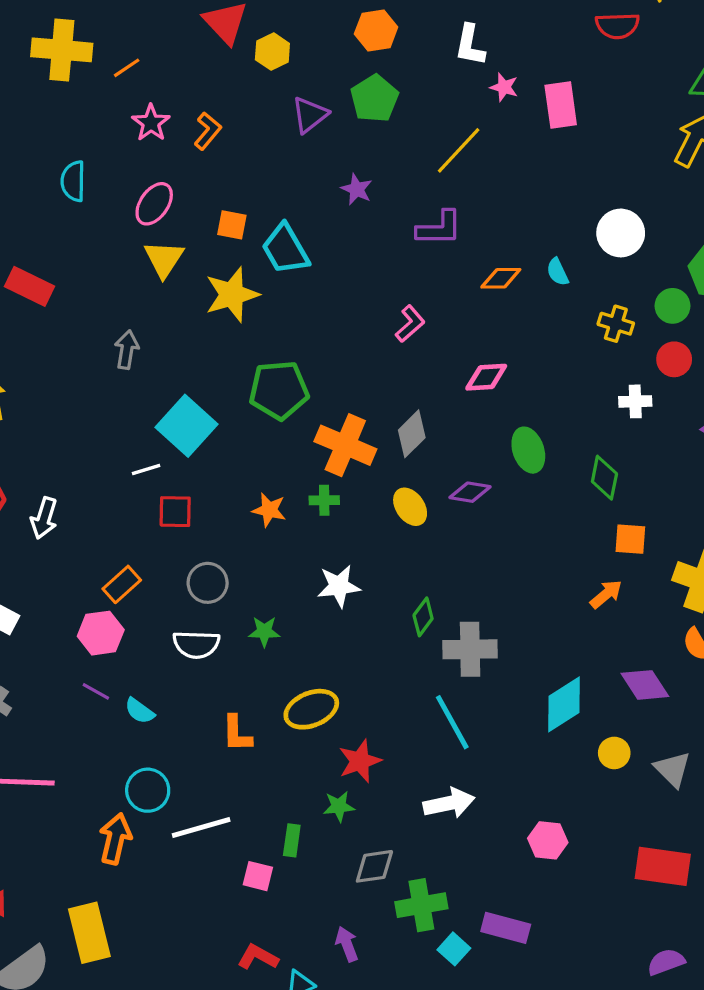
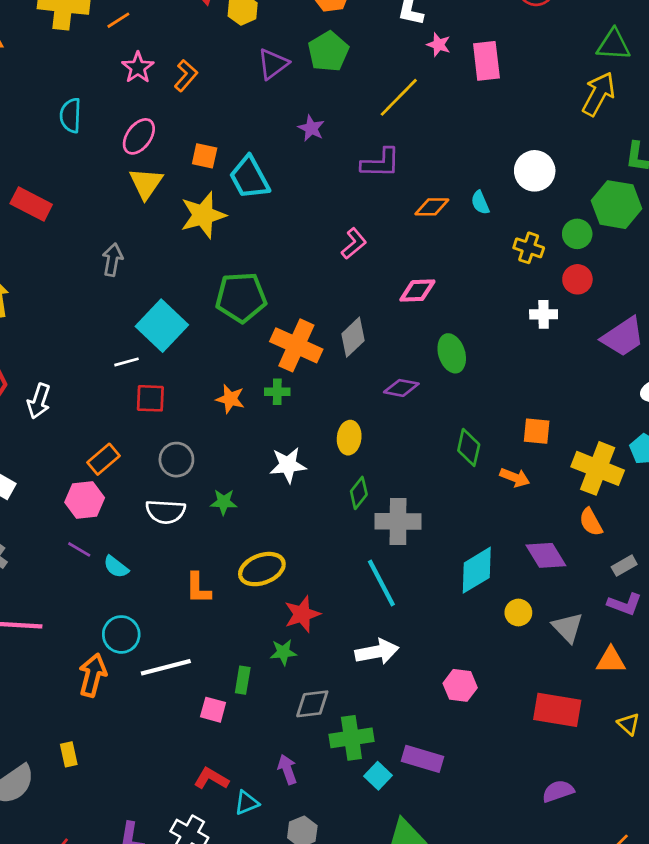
green diamond: (604, 478) -> (469, 447), moved
yellow ellipse: (410, 507) -> (349, 438), moved, turned 40
orange arrow: (606, 594) -> (515, 477), turned 60
yellow rectangle: (89, 933) -> (69, 754), size x0.5

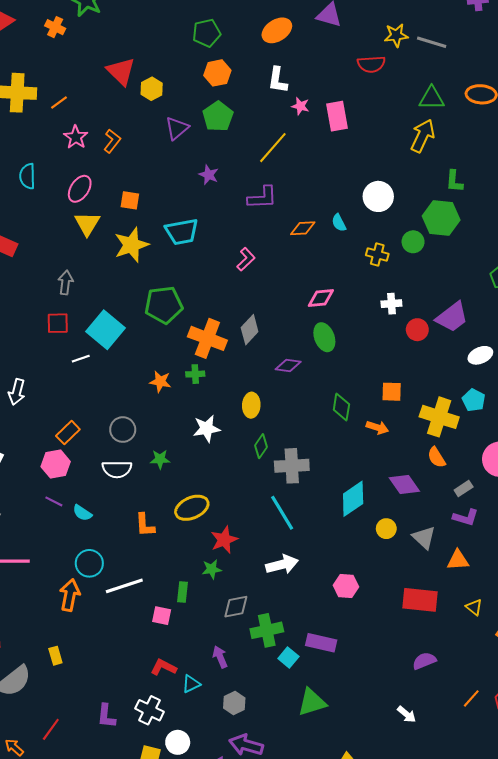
cyan trapezoid: (249, 178) -> (182, 232), moved, turned -68
red circle: (577, 279) -> (417, 330), moved
pink diamond: (417, 291) -> (321, 298), moved
red square: (150, 398) -> (58, 323), moved

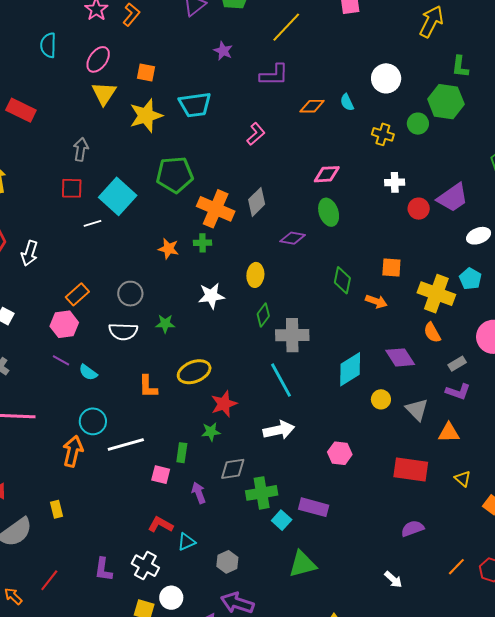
purple arrow: (220, 657) -> (199, 493), moved

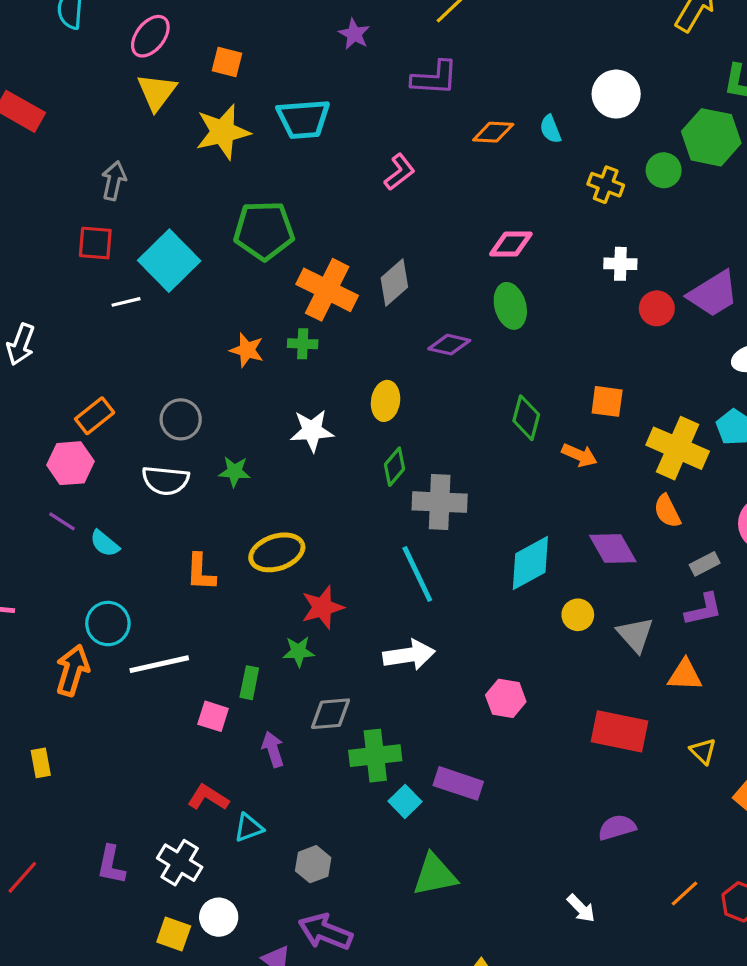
purple L-shape: (458, 392) -> (704, 609), turned -35

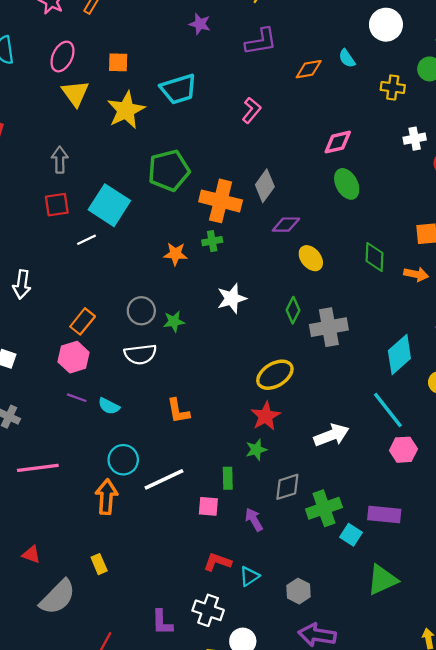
purple diamond: (449, 345) -> (286, 225), moved
yellow ellipse: (386, 401) -> (311, 258), moved, turned -35
green star: (235, 472) -> (174, 321), moved
yellow ellipse: (277, 552) -> (275, 375), moved
cyan line: (417, 574) -> (388, 410), moved

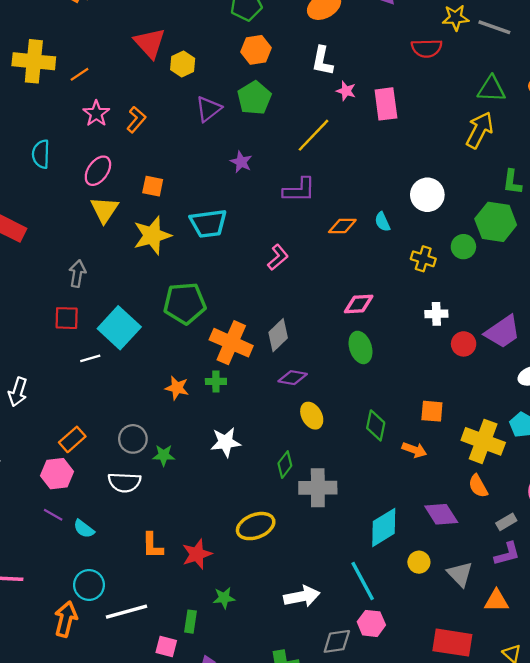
red star: (266, 416) -> (197, 554), moved
gray diamond: (287, 487) -> (337, 641), moved

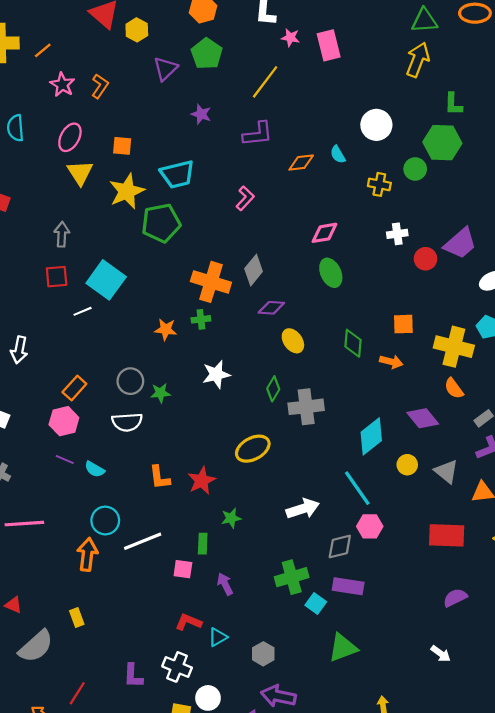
green pentagon: (185, 303) -> (161, 223), moved

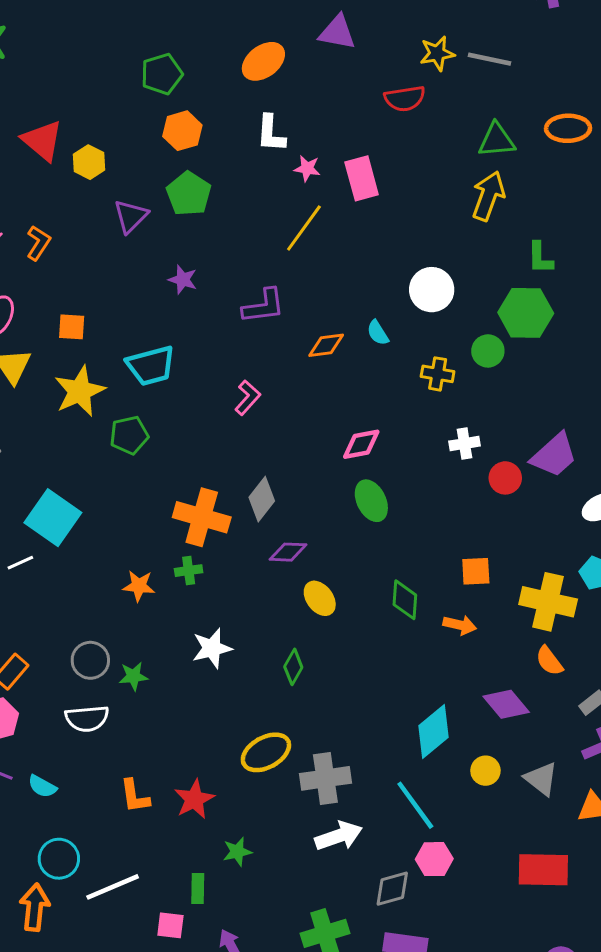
yellow line: (265, 82) -> (304, 228), moved
green pentagon: (161, 223) -> (129, 435), size x0.7
gray cross: (306, 407) -> (325, 778), moved

